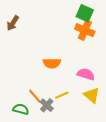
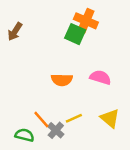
green square: (85, 13) -> (75, 34), moved
orange cross: (85, 30) -> (86, 21), moved
pink semicircle: (86, 74) -> (100, 77), moved

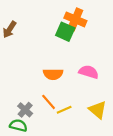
orange line: (41, 119) -> (49, 102), moved
gray cross: (56, 130) -> (25, 110), moved

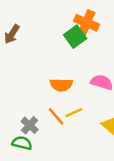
green square: (65, 32) -> (75, 37), turned 30
yellow line: (64, 110) -> (74, 113), moved

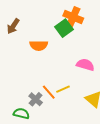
orange semicircle: (61, 85) -> (39, 45), moved
gray cross: (30, 125) -> (36, 99), moved

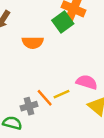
pink semicircle: (85, 65) -> (87, 82), moved
gray cross: (36, 99) -> (29, 106), turned 32

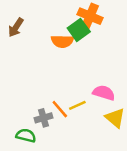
orange semicircle: (33, 42) -> (62, 41), moved

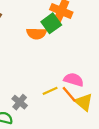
orange line: (60, 109) -> (69, 94), moved
gray cross: (44, 118) -> (20, 102), turned -35

